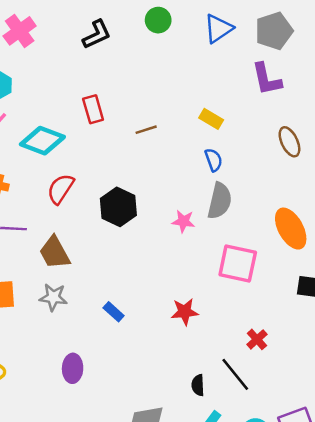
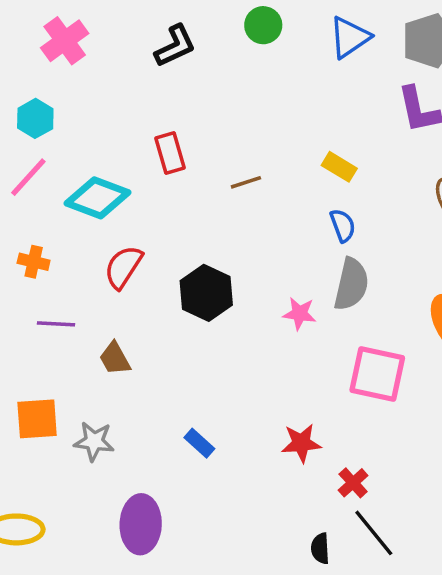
brown trapezoid: (55, 253) -> (115, 358), size x0.7
gray star: (53, 297) -> (94, 441), moved
red cross: (257, 339) -> (353, 483), moved
purple ellipse: (73, 368) -> (141, 524), size x1.4

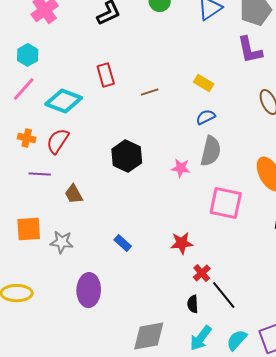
blue semicircle: (343, 226) -> (206, 117), turned -96
red semicircle: (123, 267) -> (58, 141), moved
red cross: (353, 483) -> (202, 273), moved

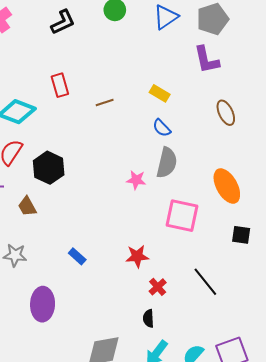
blue semicircle: (206, 117) -> (162, 128), turned -108
black hexagon: (127, 156) -> (49, 168), moved
black line: (224, 295) -> (205, 282), moved

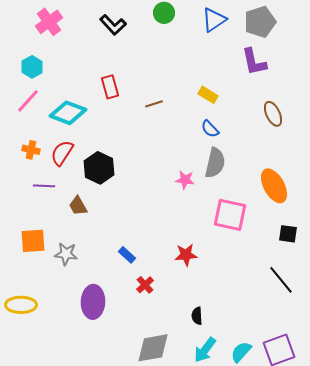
black L-shape: (63, 22) -> (113, 25), turned 72
black line: (205, 282) -> (281, 280), moved
red cross: (158, 287) -> (145, 285), moved

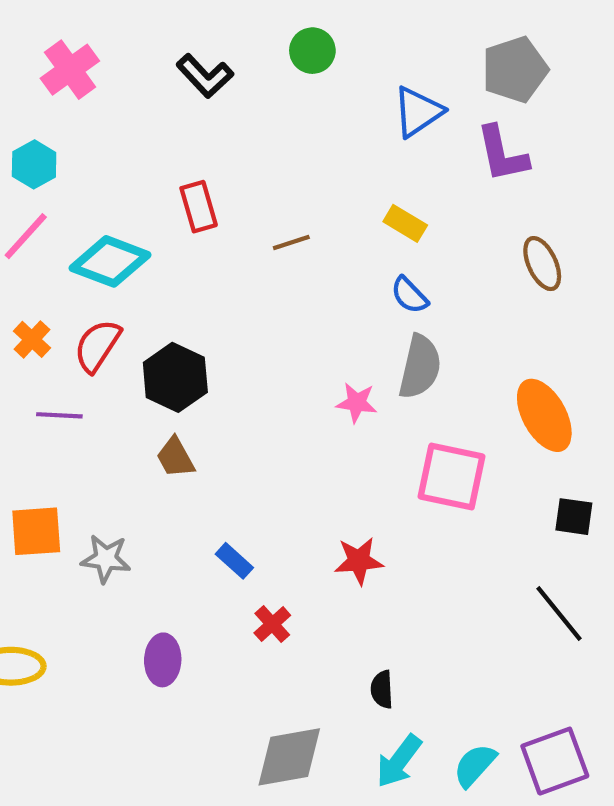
blue triangle: (214, 20) -> (418, 112), moved
orange cross: (31, 150) -> (32, 339), turned 30
brown trapezoid: (78, 206) -> (175, 457), moved
purple ellipse: (93, 302) -> (163, 660), size x0.7

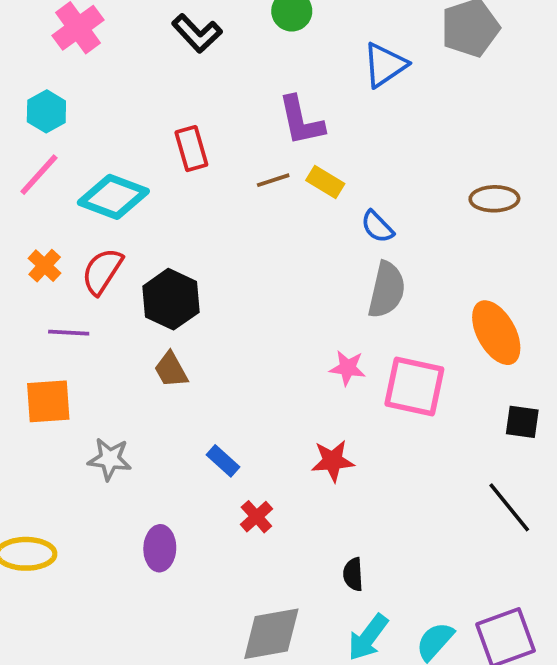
purple L-shape: (502, 154) -> (301, 121), moved
yellow rectangle: (405, 223) -> (325, 182), moved
brown ellipse: (542, 264) -> (494, 199), turned -66
pink star: (357, 403) -> (348, 368), moved
orange square: (36, 531) -> (48, 401), moved

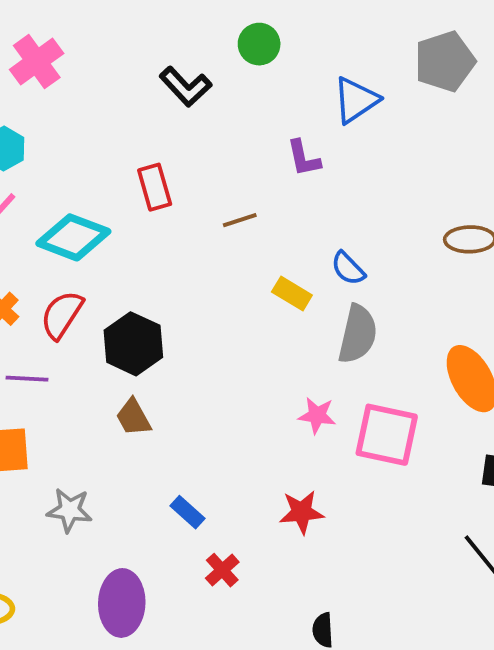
black L-shape: (197, 33) -> (186, 87), moved
purple L-shape: (301, 121) -> (304, 158), moved, size x0.7
yellow rectangle: (325, 182) -> (292, 294), moved
purple ellipse: (160, 548) -> (122, 603), size x1.4

